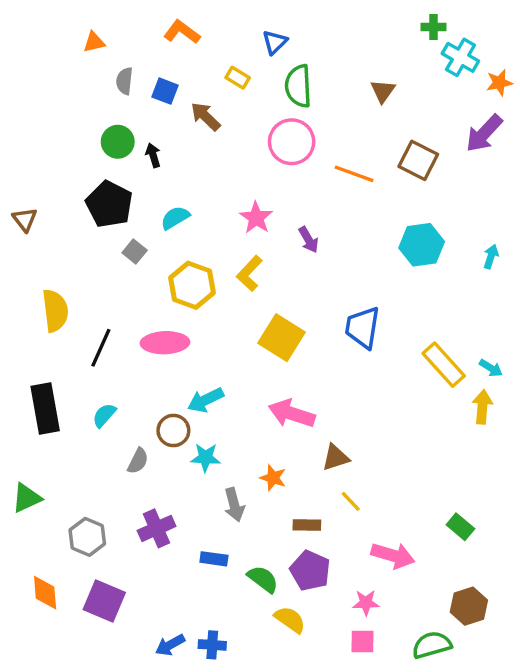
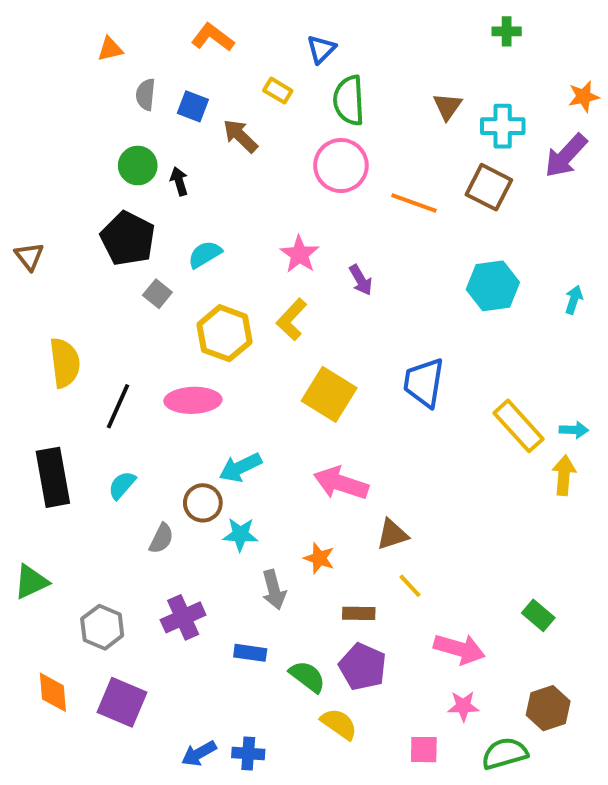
cyan cross: (460, 57) -> (503, 126), moved, turned -30
cyan arrow: (491, 368) -> (574, 430), turned -30
pink star: (366, 603) -> (463, 706), moved

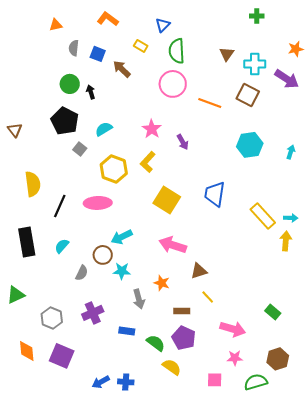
purple arrow: (566, 156) -> (287, 79), turned -100

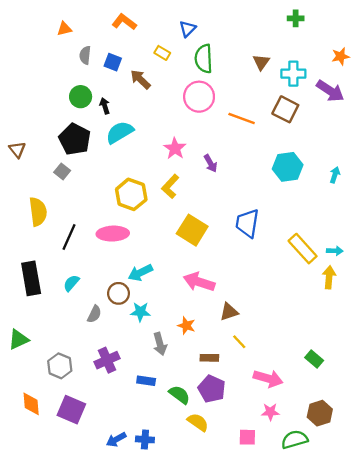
cyan semicircle: (104, 129) -> (120, 132), moved, size x1.4
gray square: (80, 149) -> (62, 171), moved

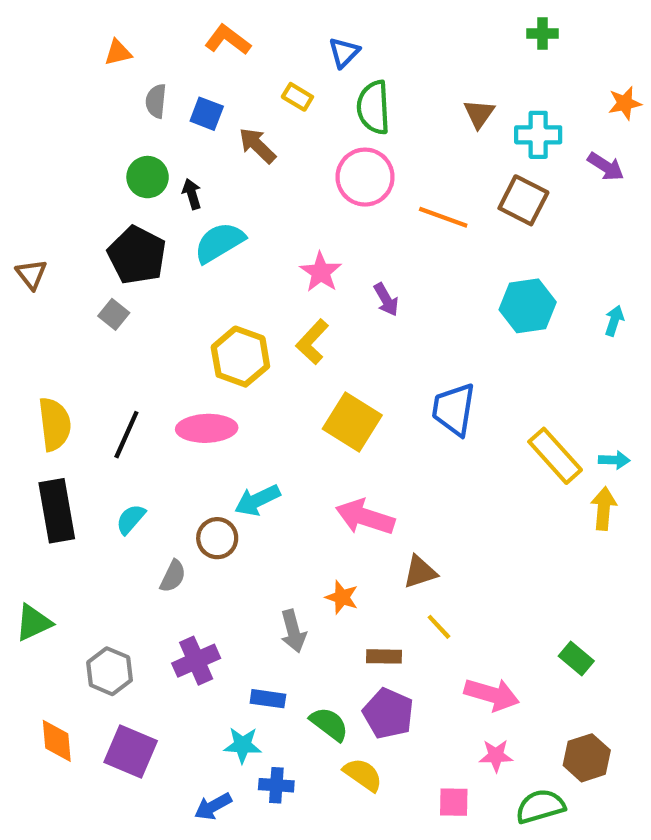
purple arrow: (330, 91) -> (606, 167), size x0.7
yellow semicircle: (38, 212) -> (55, 424), moved
cyan star: (140, 312) -> (243, 745), moved
blue cross: (145, 439) -> (276, 785), moved

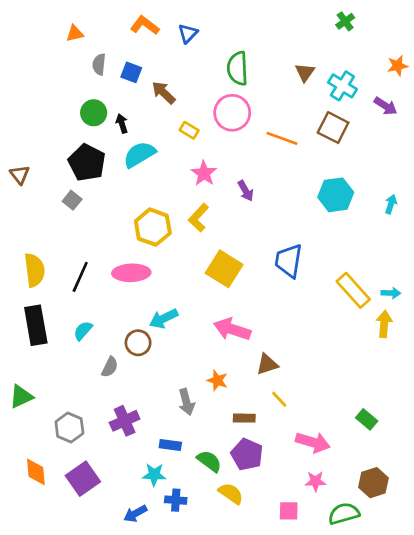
green cross: (542, 33) -> (345, 21), turned -36
blue triangle: (344, 52) -> (188, 33), moved
yellow rectangle: (297, 97) -> (189, 130), moved
cyan cross: (538, 135) -> (342, 86), turned 32
purple square: (131, 751) -> (83, 479), turned 32

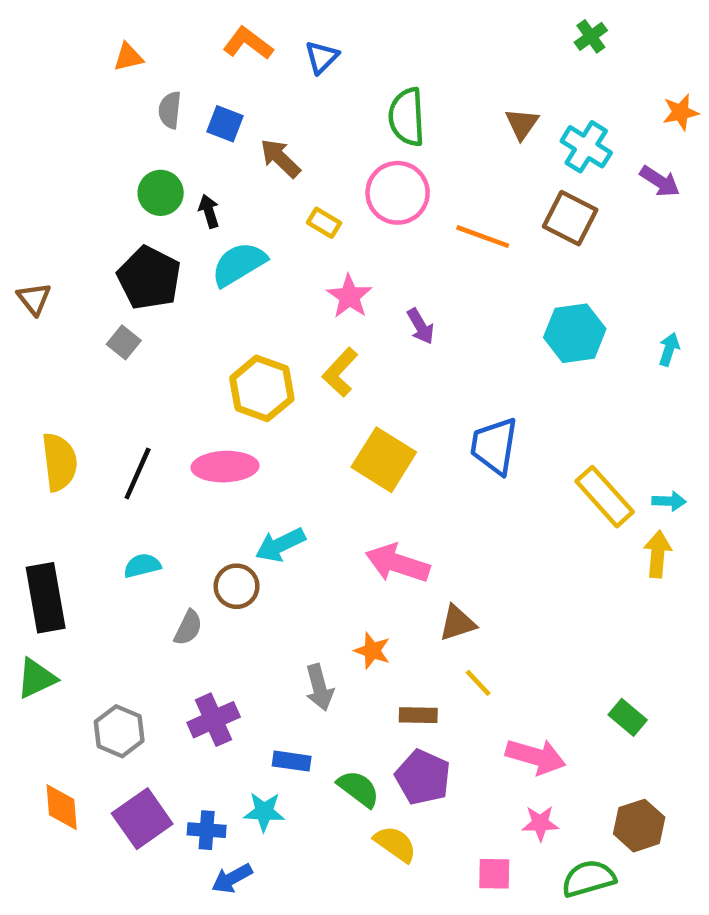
black rectangle: (36, 325) -> (46, 598), moved
cyan semicircle: (83, 331) -> (142, 566), turned 35
blue cross: (176, 500) -> (207, 830), moved

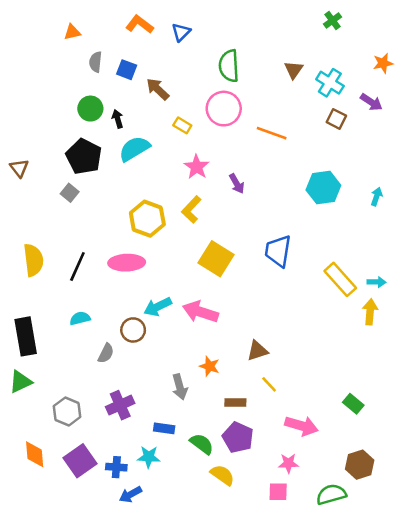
brown square: (570, 218) -> (336, 119), moved, size x0.7
pink arrow: (398, 563) -> (200, 312), moved
pink star: (540, 823) -> (288, 463), moved

